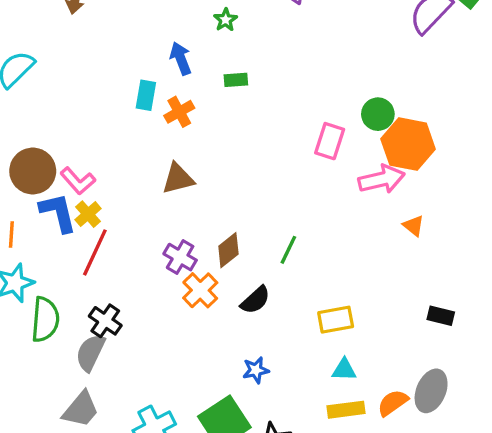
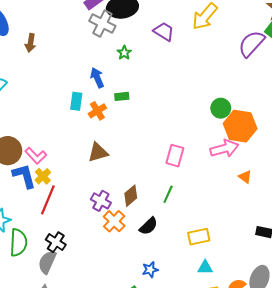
green rectangle: (236, 80) -> (122, 96), moved
pink rectangle: (330, 141) -> (175, 156), moved

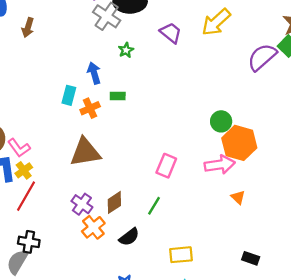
brown triangle: (98, 152) -> (85, 152), size x1.4
black cross: (56, 242) -> (29, 242), turned -30

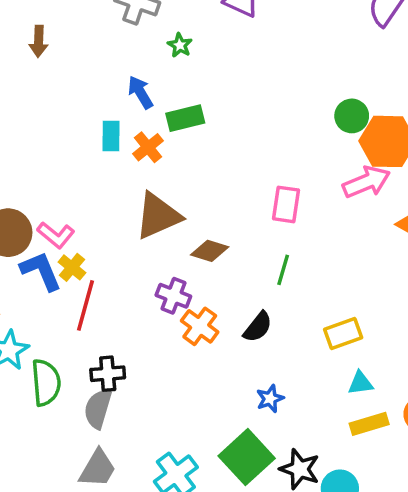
brown arrow: (28, 27) -> (39, 41), moved
green rectangle: (118, 96) -> (185, 118), size x1.5
brown diamond: (114, 202) -> (210, 251), moved, turned 65

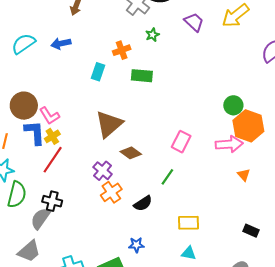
blue arrow: (140, 92) -> (61, 44), moved, turned -90
orange cross: (148, 147) -> (122, 50), moved
brown triangle: (158, 216) -> (109, 124), turned -36

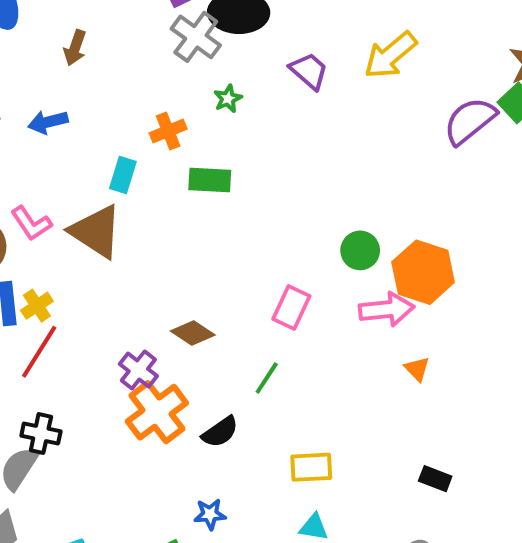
green circle: (233, 105) -> (360, 250), moved
pink L-shape: (50, 116) -> (31, 223), moved
brown triangle: (109, 124) -> (96, 231), moved, turned -44
orange cross: (111, 192) -> (157, 412), size x1.4

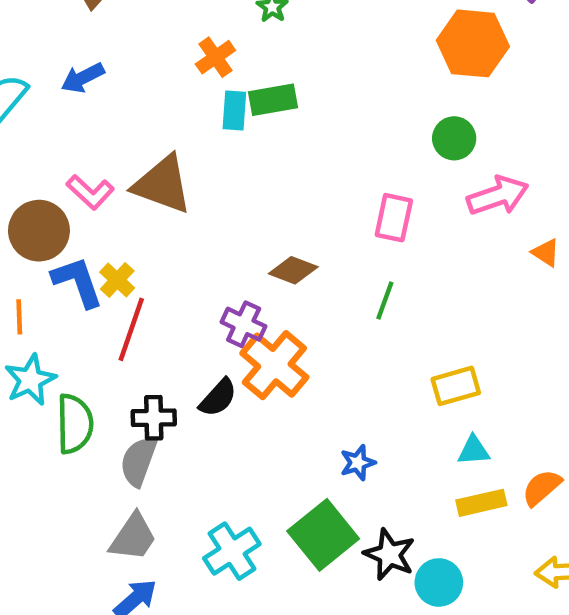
cyan rectangle: (123, 175) -> (234, 111), moved
orange hexagon: (423, 272) -> (473, 43), moved
black semicircle: (220, 432) -> (218, 398), moved

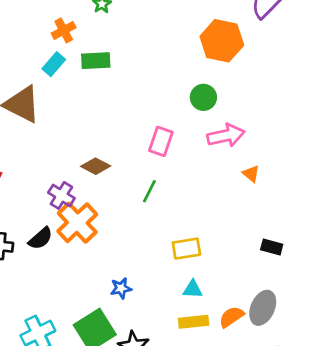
cyan rectangle: (234, 111) -> (54, 64), moved, turned 30

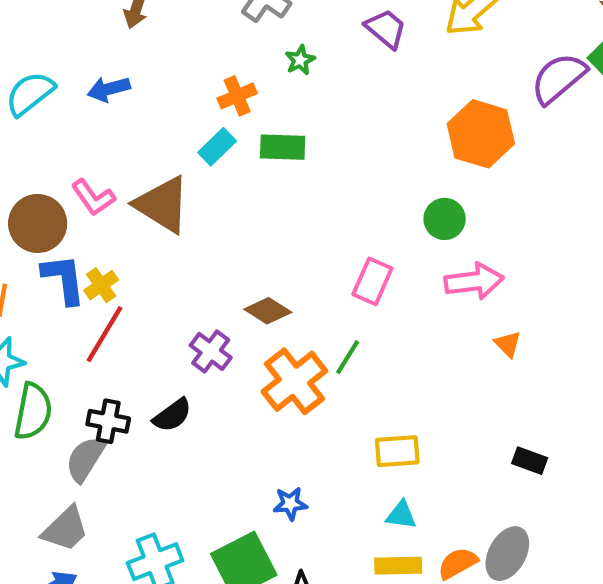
orange cross: (77, 223) -> (294, 381), moved

